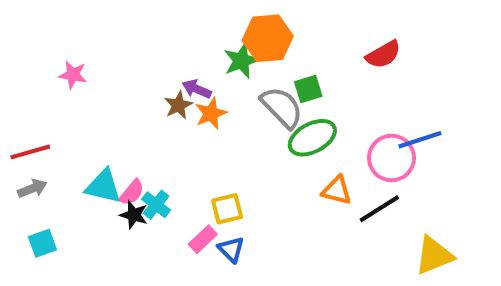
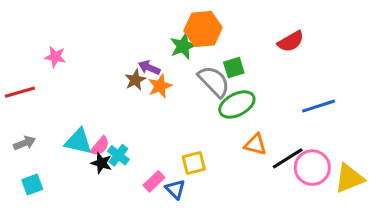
red line: (30, 152) -> (20, 92), moved
pink circle: (391, 158) -> (312, 168), moved
yellow square: (227, 209) -> (194, 163), moved
yellow triangle: (434, 255) -> (349, 178), moved

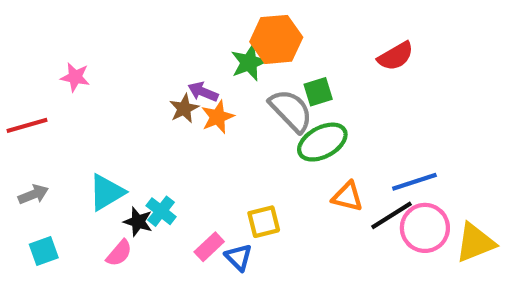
blue line: (318, 106) -> (414, 182), moved
cyan triangle: (78, 141) -> (107, 192), turned -44
pink semicircle: (100, 146) -> (119, 253), moved

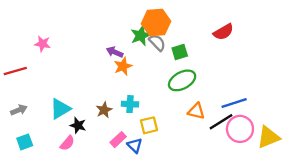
brown star: (184, 109) -> (104, 110), moved
gray semicircle: (291, 111) -> (157, 43), moved, size x0.7
cyan cross: (161, 211) -> (130, 104), moved, turned -35

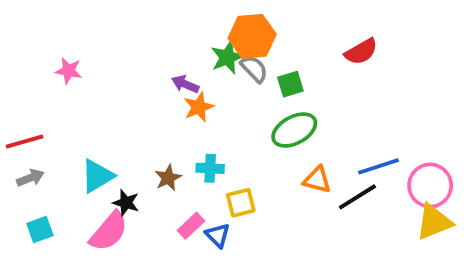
red line: (15, 71) -> (25, 142), moved
pink circle: (240, 129) -> (430, 185), moved
pink semicircle: (67, 143) -> (109, 231), size x1.6

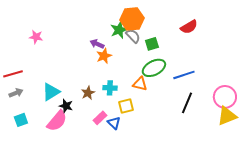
blue line: (378, 166) -> (184, 75), moved
orange triangle: (317, 180) -> (140, 84), moved
black line: (357, 197) -> (187, 103), turned -35

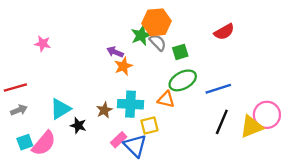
cyan cross: (110, 88) -> (130, 104), size x1.5
yellow triangle: (227, 116) -> (251, 127), moved
pink semicircle: (57, 121) -> (44, 143), moved
blue triangle: (114, 123) -> (135, 146), size x1.5

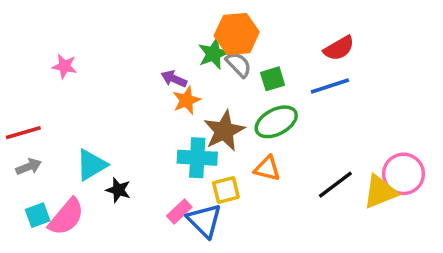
blue line: (218, 89) -> (330, 86), moved
orange triangle: (166, 99) -> (267, 168), moved
brown star: (104, 110) -> (224, 131), moved, size x1.6
black line: (222, 122) -> (335, 185), turned 30

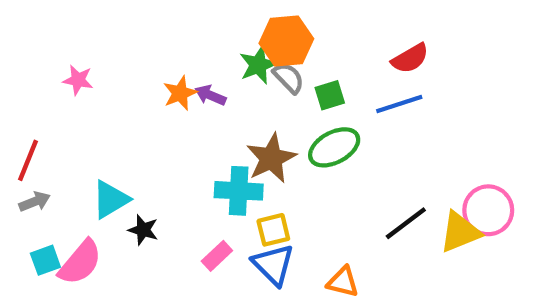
orange star: (186, 100) -> (180, 93), moved
red line: (23, 133) -> (28, 160), turned -52
orange triangle: (267, 168) -> (343, 282), moved
blue triangle: (204, 220) -> (273, 265), moved

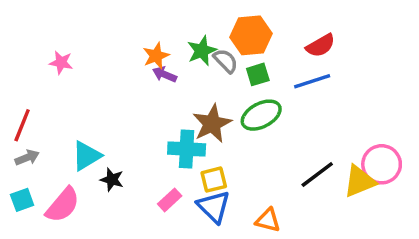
orange hexagon: (286, 41) -> (251, 35), moved
orange star: (180, 93) -> (156, 56), moved
cyan square: (45, 260) -> (22, 200), moved

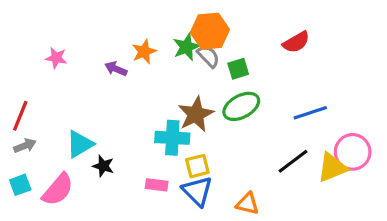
orange hexagon: (251, 35) -> (210, 31), moved
purple arrow: (165, 74) -> (116, 69), moved
blue line: (312, 81) -> (310, 113), moved
pink rectangle: (170, 200) -> (157, 185), turned 50

